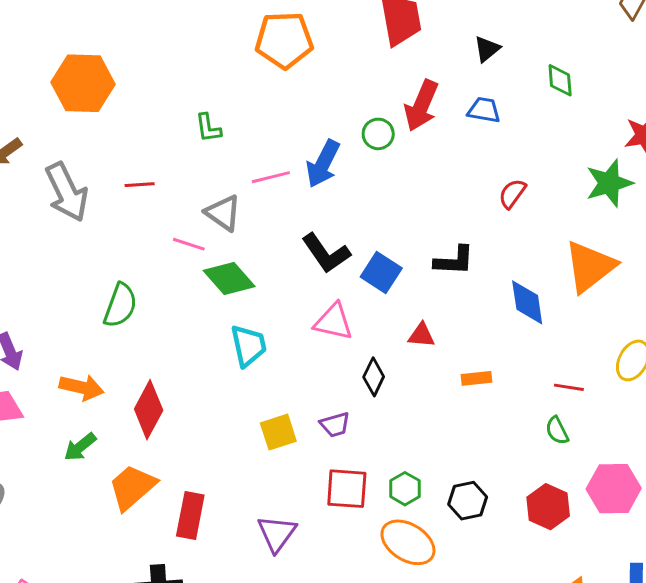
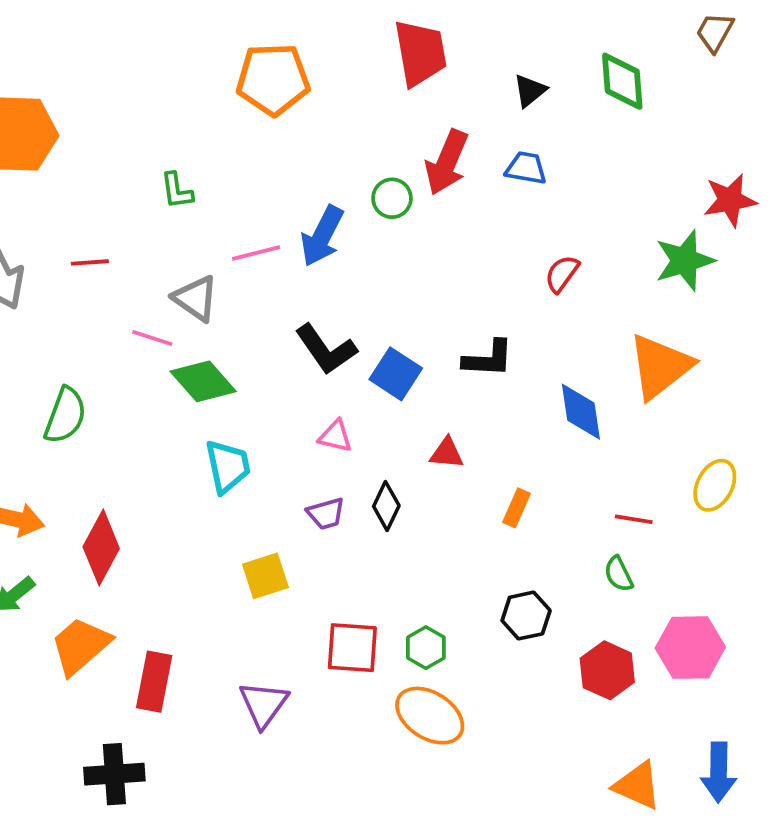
green diamond: (560, 80) -> (622, 81), moved, size x1.4
pink triangle: (333, 322) -> (335, 436), size x0.7
orange rectangle: (477, 378) -> (517, 508), turned -60
purple trapezoid: (335, 425) -> (326, 514), moved
black hexagon: (468, 501) -> (526, 616), moved

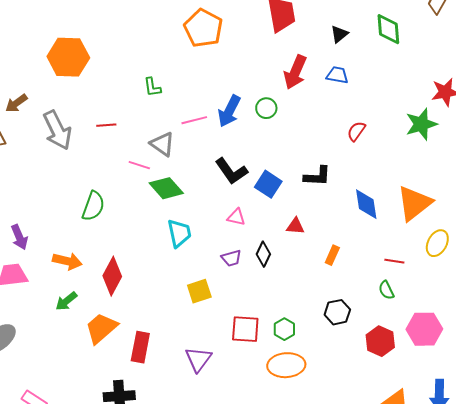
orange pentagon: (273, 79) -> (203, 28), turned 30
green circle: (392, 198) -> (266, 108), moved
orange triangle: (660, 366) -> (414, 203), moved
orange ellipse: (430, 716) -> (286, 365), turned -36

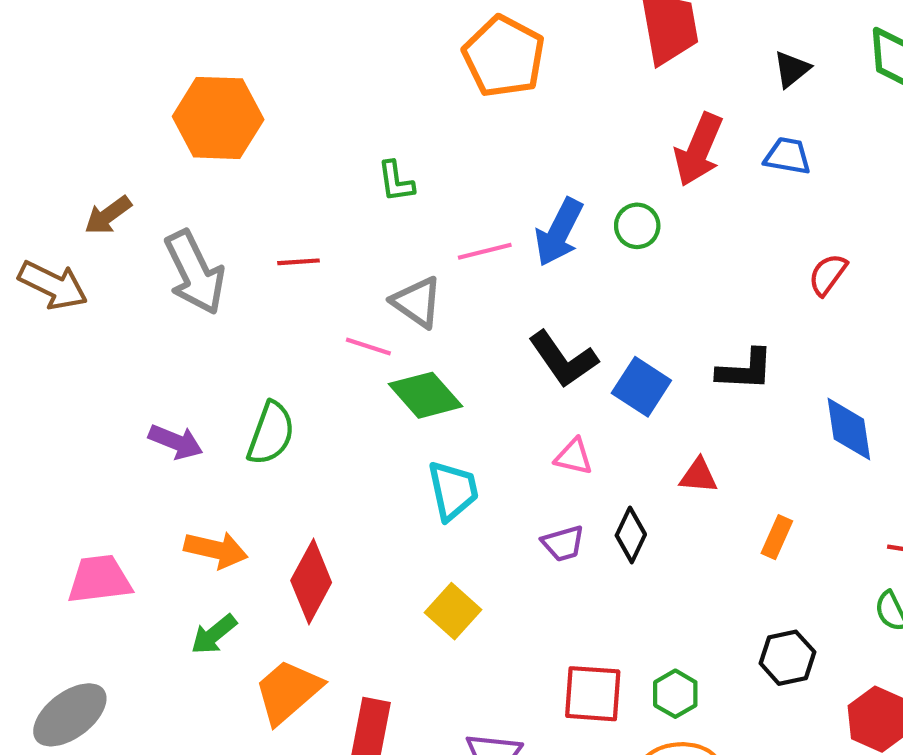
purple arrow: (19, 237) -> (176, 442), moved, turned -45
yellow square: (199, 291) -> (453, 611), moved, turned -30

